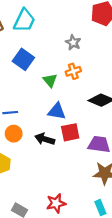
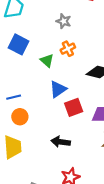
blue triangle: (57, 111) -> (58, 89), turned -36
black arrow: (45, 139) -> (61, 142), moved

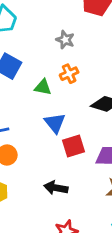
green triangle: (47, 61) -> (43, 87), turned -32
blue triangle: (58, 89) -> (55, 123), turned -36

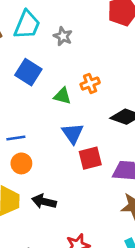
gray star: (65, 40) -> (63, 36), moved
black arrow: (56, 188) -> (44, 202), moved

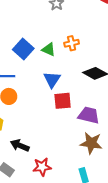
blue square: (28, 72) -> (23, 49), moved
black arrow: (44, 202) -> (20, 145), moved

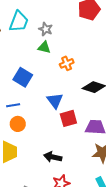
green triangle: (49, 49) -> (44, 47), moved
black arrow: (20, 145) -> (53, 157), moved

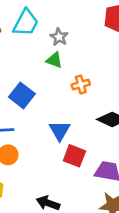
red square: (68, 118) -> (74, 156), turned 30

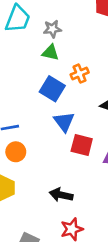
gray star: (59, 37) -> (52, 29), turned -30
blue square: (22, 95) -> (52, 89), moved

